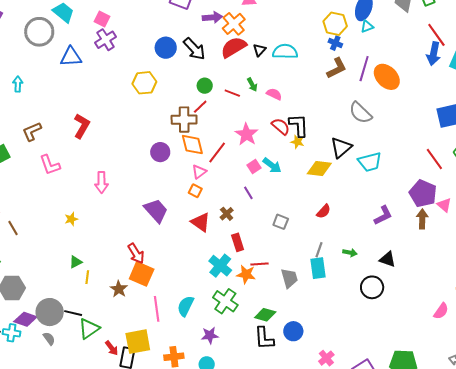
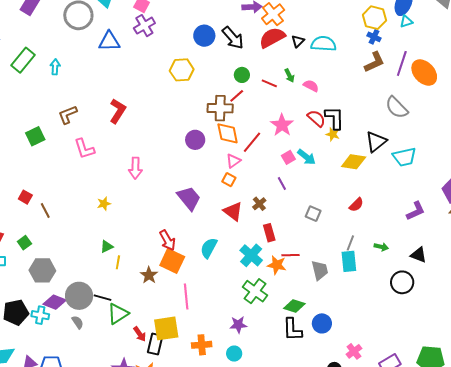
cyan semicircle: (186, 306) -> (209, 248), moved

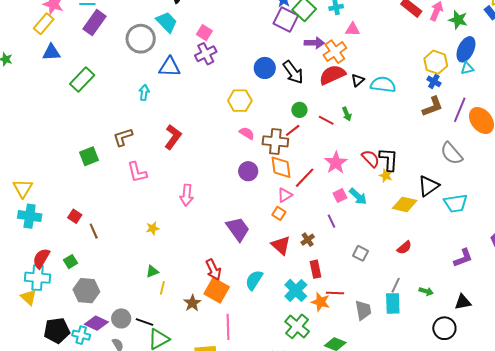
cyan arrow: (55, 67) -> (144, 93), moved
pink semicircle: (311, 86) -> (247, 133), moved
black triangle: (419, 255) -> (463, 302), turned -36
gray circle: (79, 296) -> (121, 318), size x0.7

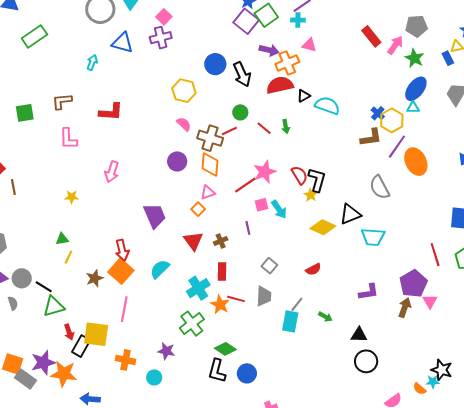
yellow hexagon: (436, 62) -> (392, 120), moved
red L-shape: (173, 137) -> (111, 112), turned 45
red line: (305, 178) -> (245, 185), moved
gray trapezoid: (363, 310) -> (264, 296), moved
black circle: (444, 328) -> (366, 361), moved

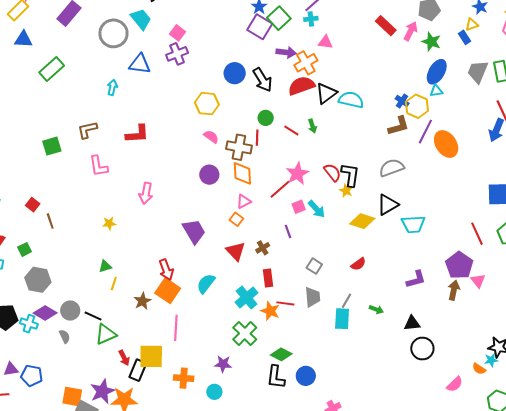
black triangle: (304, 96) -> (326, 93), size x1.6
red line: (229, 131) -> (257, 138), turned -56
gray semicircle: (380, 187) -> (392, 168), moved, turned 105

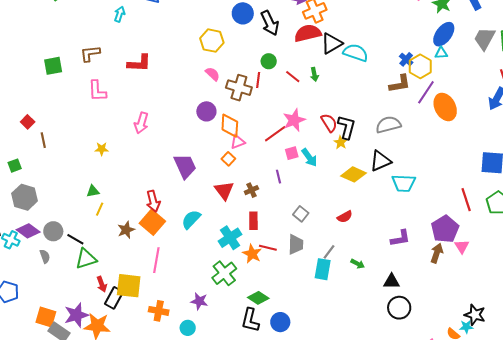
orange diamond: (242, 173) -> (230, 126), moved

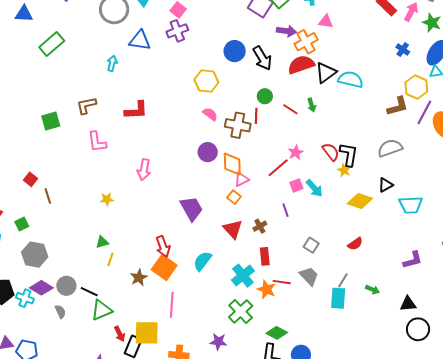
blue cross: (406, 59) -> (403, 50), moved
pink star: (294, 120) -> (296, 152), size x0.7
black triangle: (380, 161) -> (386, 185), size x0.7
gray trapezoid: (296, 244) -> (309, 276), turned -40

